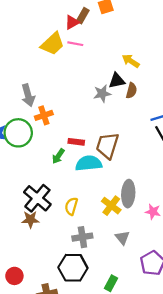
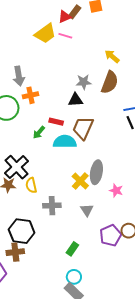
black triangle: (117, 81) -> (75, 100), moved
brown semicircle: (131, 91) -> (110, 82), size x1.6
yellow semicircle: (71, 206) -> (31, 185), moved, turned -35
black hexagon: (73, 268) -> (22, 231), moved

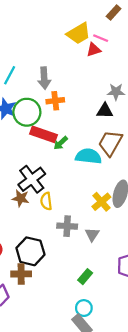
red triangle: (65, 17) -> (94, 50), moved
red rectangle: (56, 122) -> (44, 134), moved, size x1.6
gray triangle: (87, 210) -> (92, 235), moved

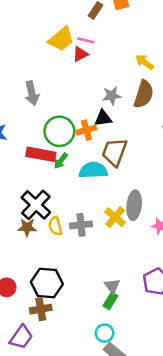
orange cross: (55, 101) -> (86, 130), moved
green circle: (27, 112) -> (59, 131), moved
gray cross: (67, 226) -> (81, 225), moved
gray triangle: (92, 235) -> (112, 286), moved
cyan circle: (84, 308) -> (105, 333), moved

